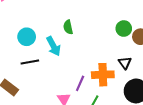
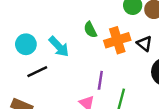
green semicircle: (68, 27) -> (90, 30), moved
orange cross: (103, 75) -> (117, 40), moved

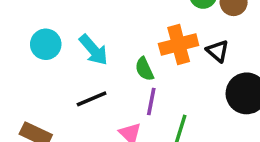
green semicircle: (90, 30) -> (144, 69), moved
black line: (37, 72) -> (92, 99), moved

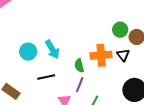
cyan circle: (46, 44) -> (28, 52), moved
black triangle: (218, 51) -> (123, 55), moved

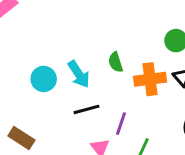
green semicircle: (79, 66) -> (116, 62), moved
black line: (46, 77) -> (86, 109), moved

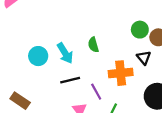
orange cross: (150, 79) -> (121, 73), moved
purple line: (121, 124) -> (96, 92), turned -49

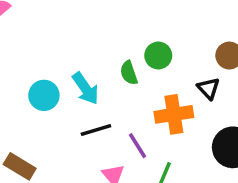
green circle: (140, 30) -> (158, 56), moved

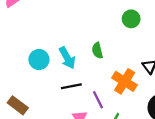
green circle: (158, 56) -> (131, 19), moved
orange cross: (174, 114) -> (125, 81), turned 35

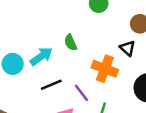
cyan arrow: (67, 58) -> (41, 56), turned -85

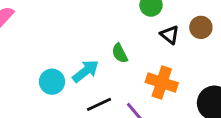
black triangle: (127, 48) -> (170, 35), moved

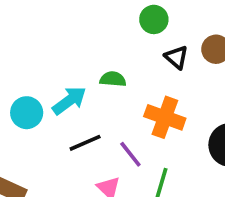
green semicircle: (120, 53) -> (113, 79), turned 120

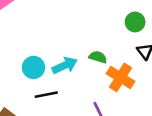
orange cross: (165, 117) -> (120, 77), moved
black line: (85, 143) -> (46, 95), moved

